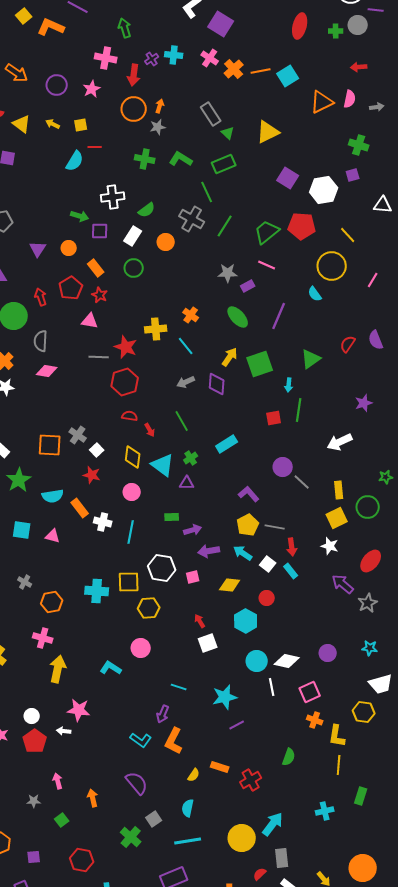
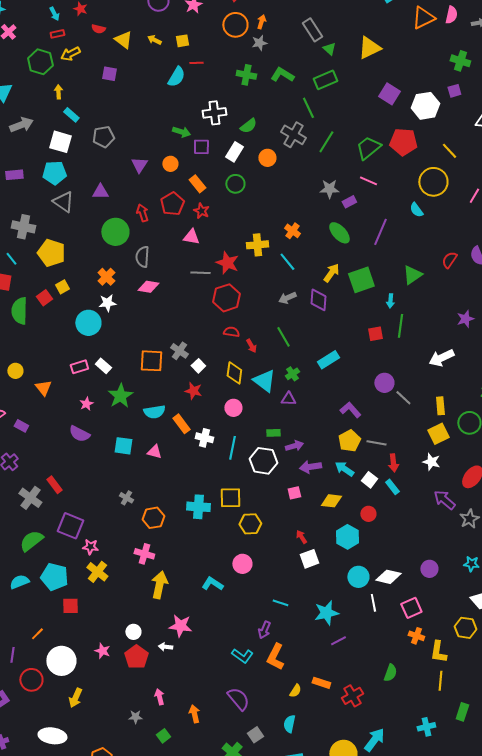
white hexagon: (162, 568) -> (263, 461), moved

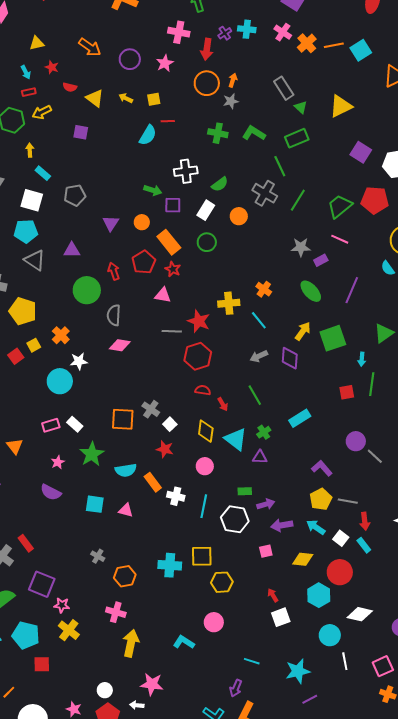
orange rectangle: (197, 184) -> (169, 242), size x1.4
orange cross: (106, 277) -> (61, 335), moved
red circle: (368, 514) -> (340, 572), size x1.6
white diamond: (388, 577) -> (360, 614), moved

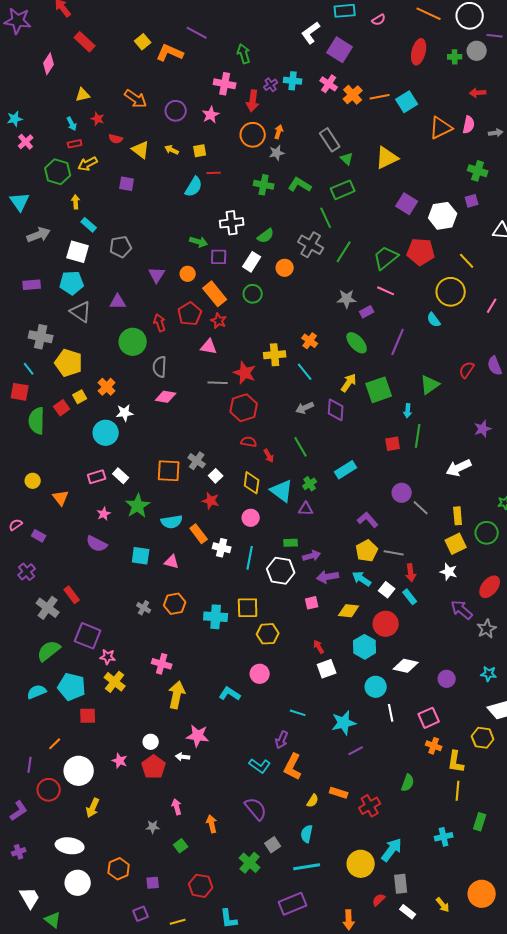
orange hexagon: (125, 576) -> (175, 604), moved

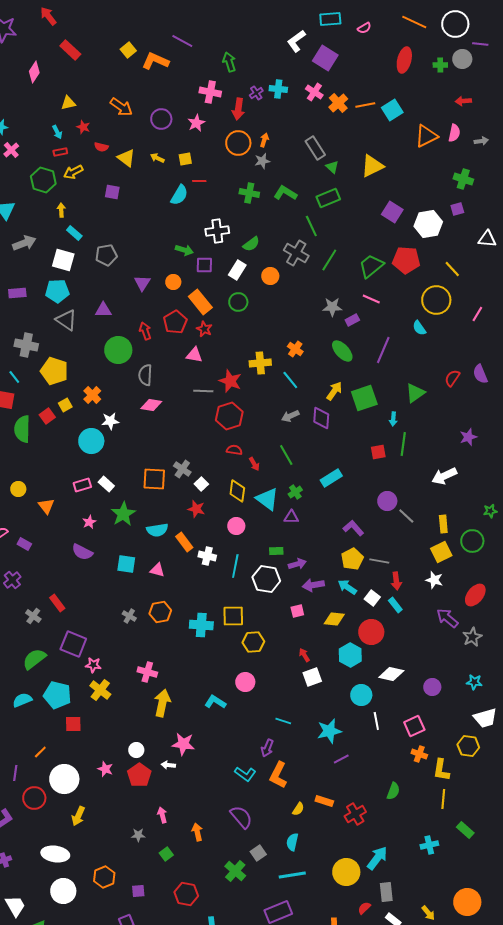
gray cross: (48, 608) -> (33, 616), size x0.7
green rectangle: (480, 822) -> (465, 830), turned -66

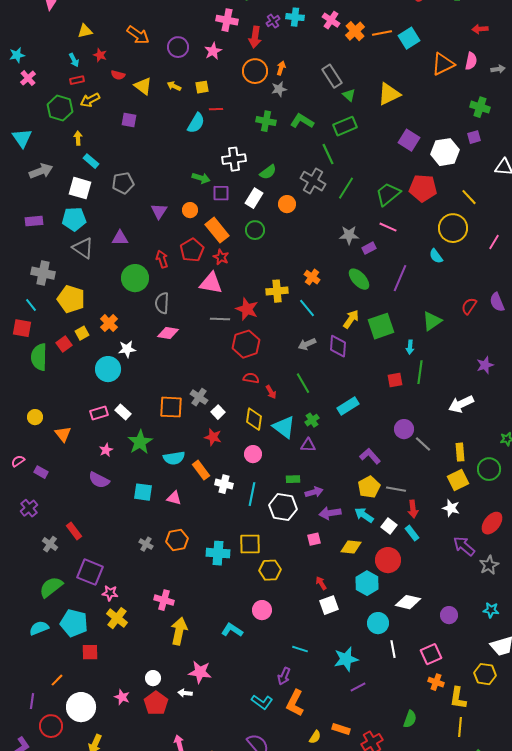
pink triangle: (194, 355) -> (211, 283), size x1.4

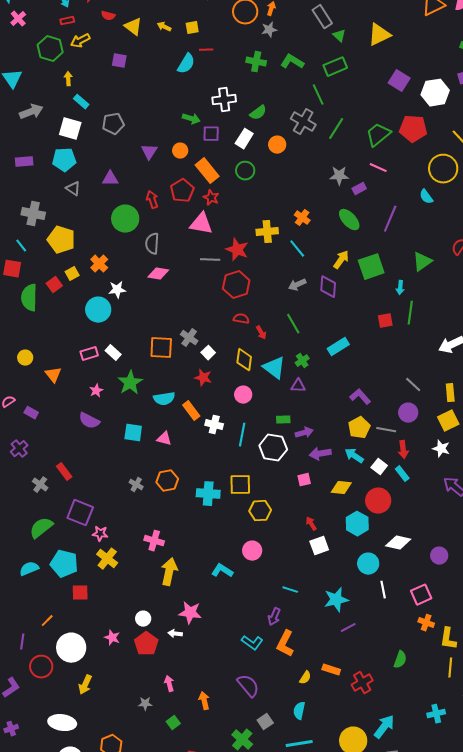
gray triangle: (83, 248) -> (73, 189), size x0.7
purple circle: (404, 429) -> (408, 413), moved

